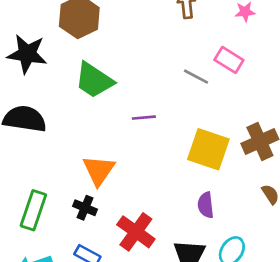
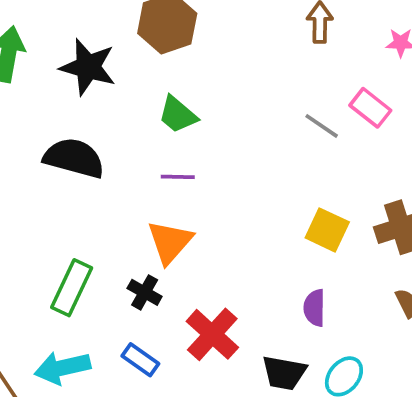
green trapezoid: (94, 80) -> (178, 115), size x0.7
purple line: (144, 118) -> (178, 177), moved
yellow square: (208, 149) -> (327, 230), size x0.7

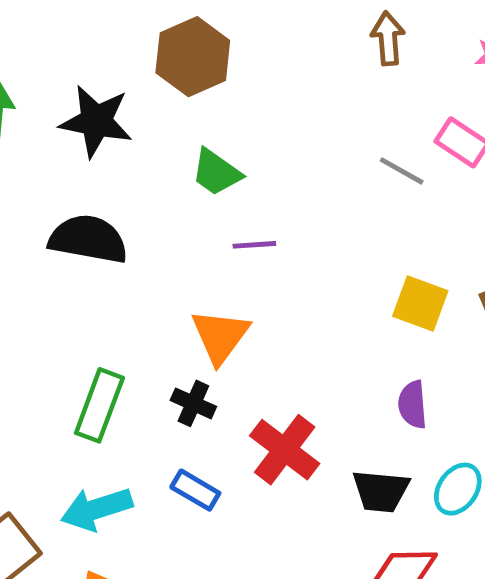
purple line: (178, 177) -> (254, 245), moved

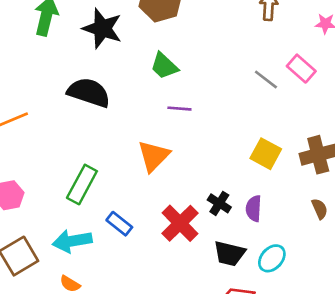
black cross: (193, 403) -> (219, 203), moved
blue rectangle: (195, 490) -> (119, 224), moved

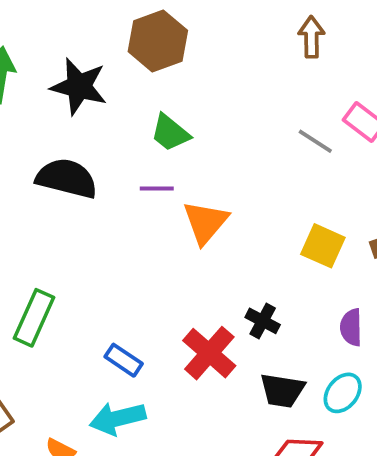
purple line: (179, 109) -> (157, 189), moved
orange triangle: (154, 156) -> (205, 222), moved
green rectangle: (82, 184) -> (34, 318), moved
purple semicircle: (254, 208) -> (351, 327), moved
cyan arrow: (72, 241) -> (118, 418), moved

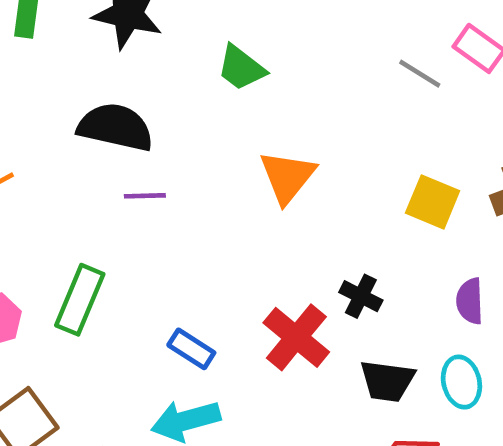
purple line: (157, 189) -> (145, 196), moved
cyan ellipse: (343, 393) -> (461, 382), turned -51

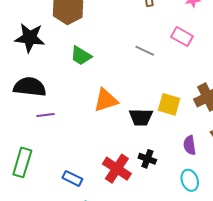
gray line: (420, 74) -> (145, 51), moved
orange triangle: (287, 177) -> (106, 100), turned 40
black cross: (361, 296) -> (147, 159), moved
black trapezoid: (387, 381) -> (141, 117), moved

